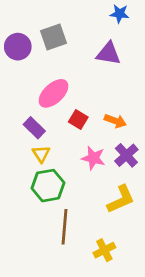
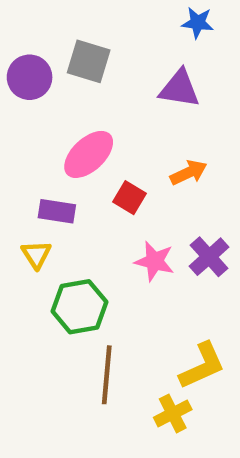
gray square: (54, 37) -> (89, 61), turned 36
orange arrow: (115, 121) -> (189, 173), moved, turned -45
purple rectangle: (34, 128) -> (57, 211), turned -35
yellow triangle: (41, 154) -> (36, 254), moved
yellow L-shape: (121, 199) -> (202, 366), moved

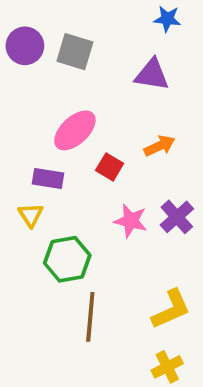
purple circle: (30, 77) -> (25, 46), moved
yellow cross: (173, 413) -> (167, 367), moved

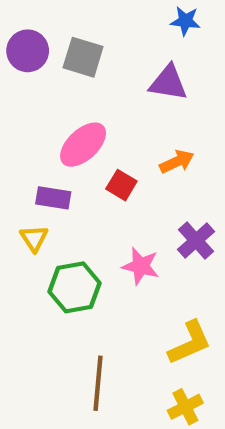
pink star: (131, 221) -> (141, 266), moved
brown line: (90, 317) -> (98, 383), moved

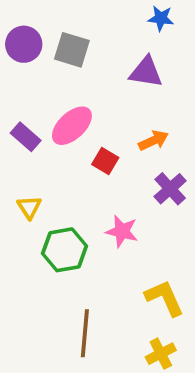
purple rectangle: (53, 198) -> (26, 137), moved, turned 32
purple cross: (196, 240) -> (170, 189), moved
yellow L-shape: (190, 343) -> (165, 298), turned -90

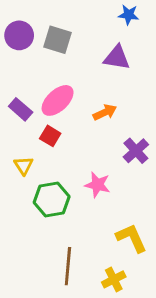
orange arrow: (153, 141) -> (105, 112), moved
red square: (105, 161) -> (50, 136), moved
yellow cross: (161, 354) -> (114, 279), moved

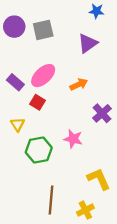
gray square: (58, 40) -> (43, 30), turned -30
purple triangle: (117, 58) -> (88, 43), turned -45

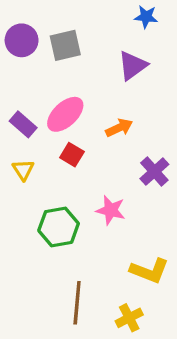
red square: (38, 102) -> (72, 155), moved
yellow triangle: (18, 124) -> (23, 170), moved
yellow L-shape: (99, 179) -> (149, 271), turned 135

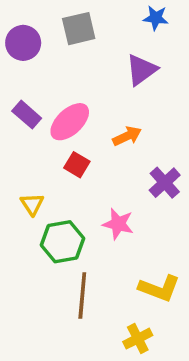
gray square: (65, 45) -> (79, 29), moved
purple rectangle: (23, 124) -> (27, 115), moved
yellow triangle: (23, 170) -> (32, 204), moved
brown line: (77, 303) -> (82, 296), moved

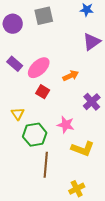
purple triangle: (141, 70) -> (92, 42), moved
yellow L-shape: (159, 288) -> (83, 149), moved

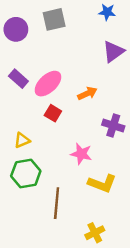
purple cross: (92, 102) -> (113, 125), turned -30
yellow triangle: (18, 114) -> (22, 140), turned 40
green hexagon: (35, 135) -> (26, 174), moved

